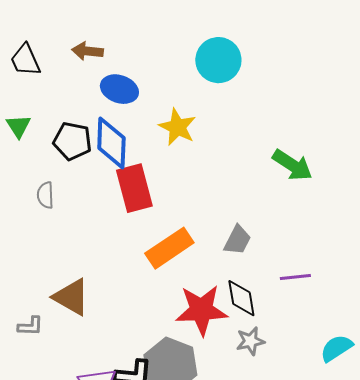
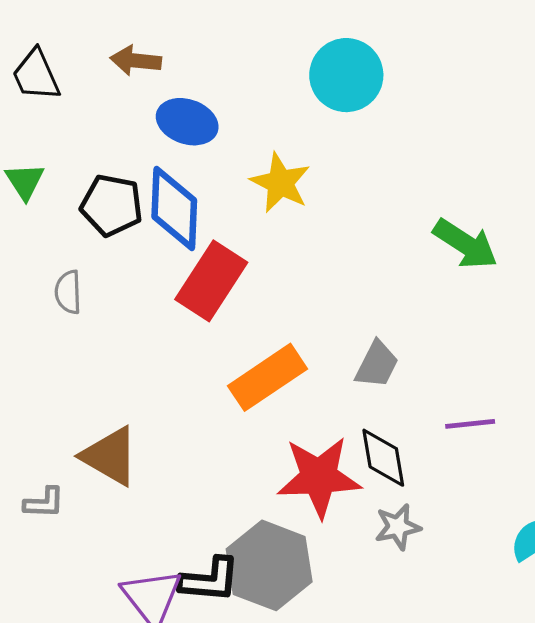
red rectangle: (134, 188) -> (211, 281), turned 48

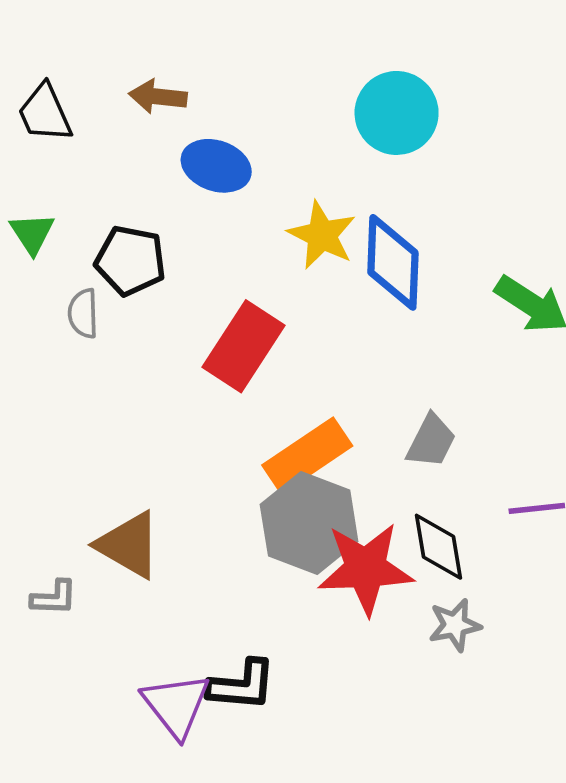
blue diamond: (174, 209) -> (393, 262), moved
gray semicircle: (68, 292) -> (83, 313), moved
gray hexagon: (269, 565) -> (309, 523), moved

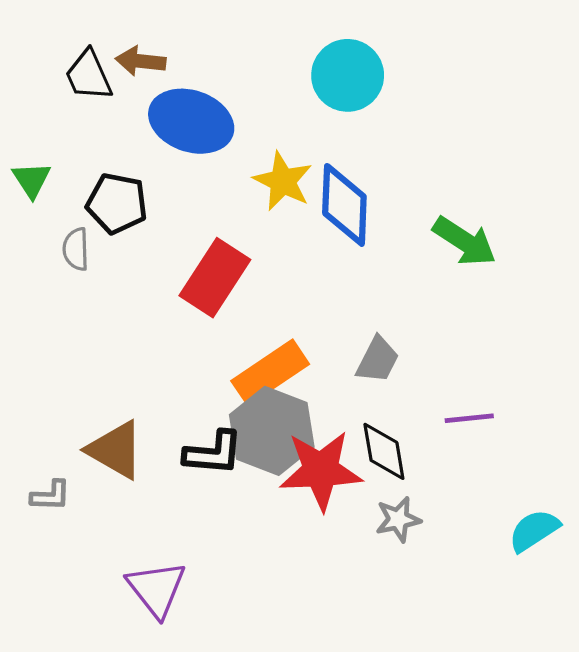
black trapezoid: (45, 113) -> (88, 75), moved
blue ellipse: (216, 166) -> (191, 121), size x1.4
black L-shape: (242, 685) -> (213, 453), moved

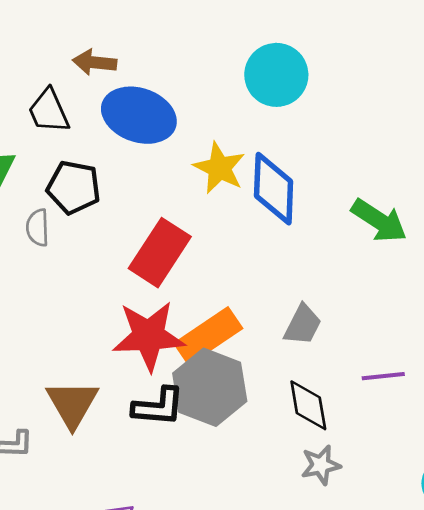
black trapezoid: (88, 75) -> (49, 111), moved
brown triangle: (115, 450) -> (72, 404), turned 30
red star: (321, 470) -> (149, 336), moved

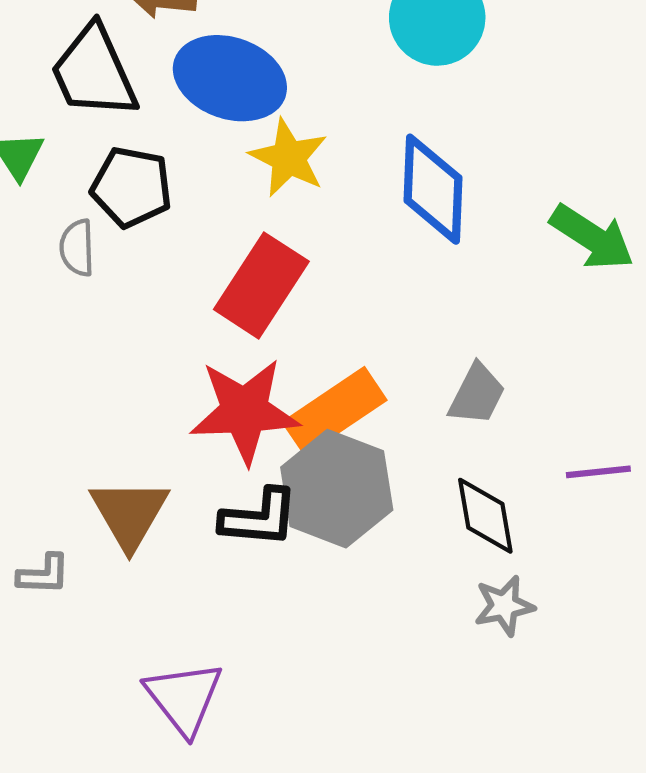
black trapezoid: (49, 111) -> (94, 72), size x1.4
yellow star: (219, 168) -> (289, 158), moved

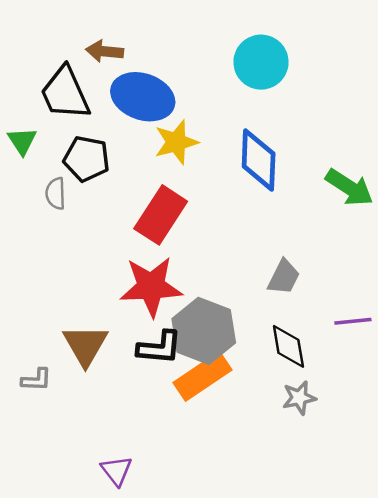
yellow star: (289, 158) -> (176, 142), turned 30
orange rectangle: (335, 411) -> (202, 376), moved
purple triangle: (184, 698) -> (116, 471), moved, size x0.7

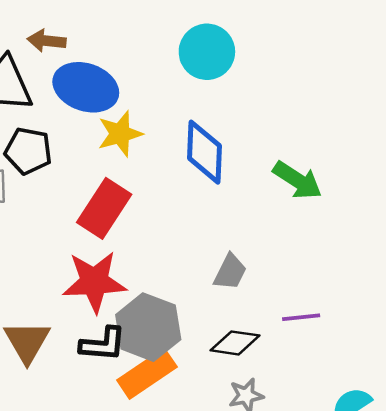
black diamond: (288, 346) -> (235, 343), turned -72

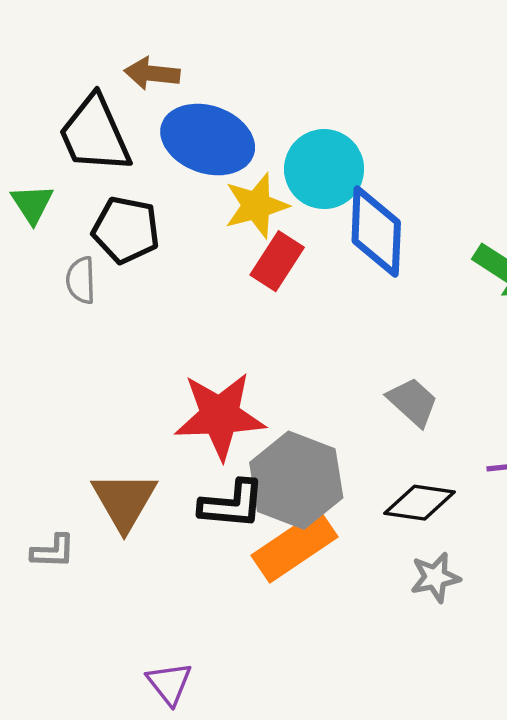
cyan circle: (207, 52) -> (324, 169), moved
red rectangle: (104, 208) -> (277, 261), moved, size x0.7
gray trapezoid: (230, 272) -> (413, 402), turned -75

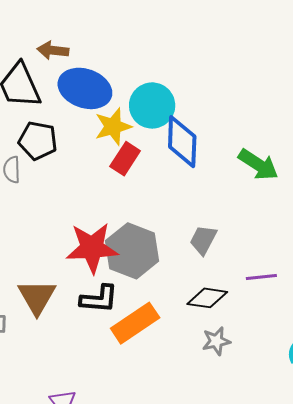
gray trapezoid: (413, 402) -> (203, 240), turned -104
gray hexagon: (296, 480) -> (132, 251), moved

